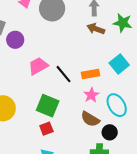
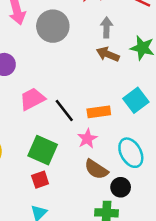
pink star: (91, 95) -> (87, 139), moved

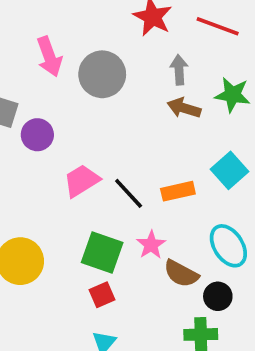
pink star: (87, 139) -> (151, 245), moved

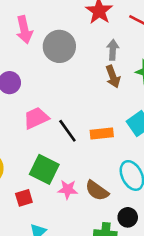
brown arrow: (184, 108) -> (113, 77), turned -135
pink star: (151, 245) -> (68, 189), moved, turned 30
red square: (102, 295) -> (24, 198), moved
black circle: (218, 296) -> (128, 217), moved

